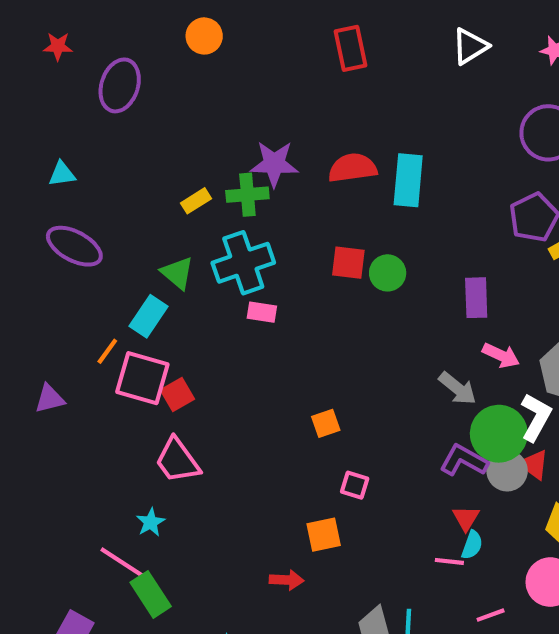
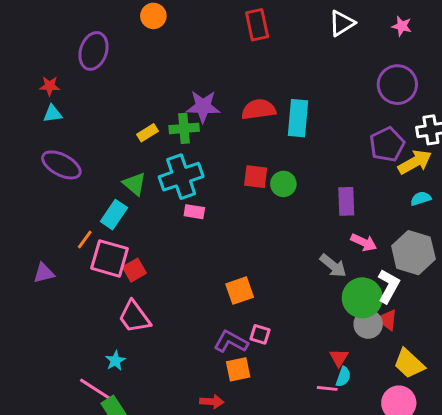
red star: (58, 46) -> (50, 86), moved
orange square: (326, 423) -> (240, 291), size x1.4
purple L-shape: (464, 460) -> (231, 342), moved

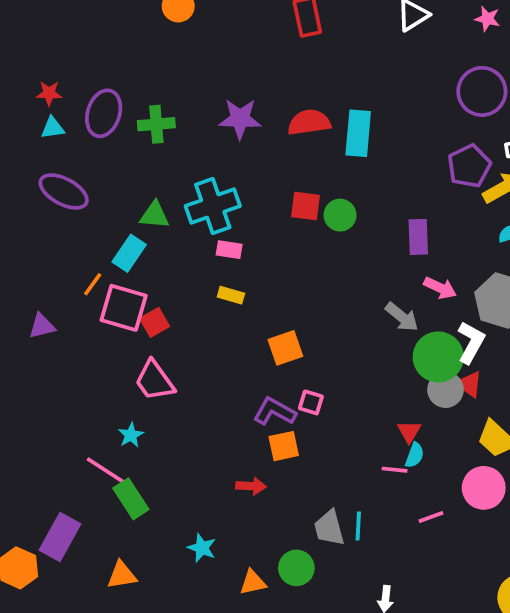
purple ellipse: (93, 51) -> (104, 113), moved
green cross: (184, 128) -> (156, 124), moved
yellow rectangle: (148, 133) -> (231, 295), moved, turned 48
green triangle: (134, 184) -> (155, 215), turned -35

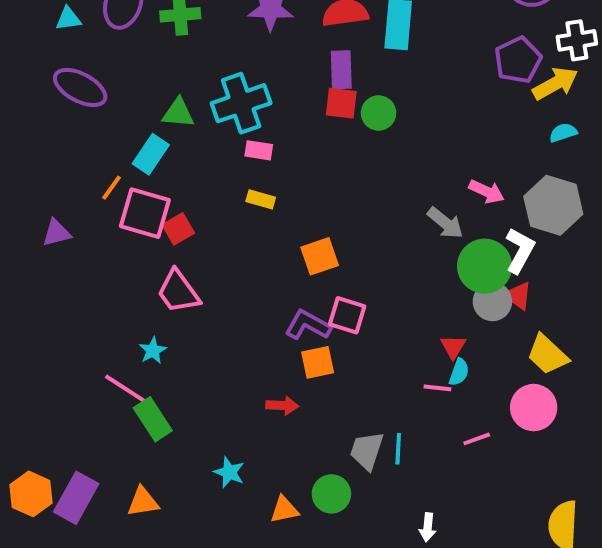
purple rectangle: (418, 237) -> (341, 70), moved
pink square: (311, 402) -> (347, 315), size x1.4
gray trapezoid: (329, 528) -> (367, 451), turned 33
purple rectangle: (60, 537) -> (76, 498), moved

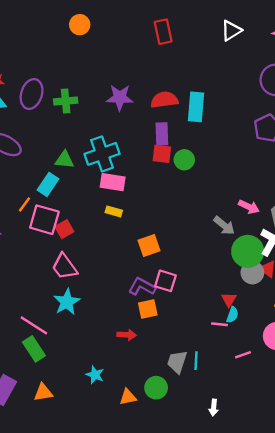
pink rectangle: (259, 150) -> (113, 182), size x1.5
cyan star: (153, 351) -> (67, 302), moved, size x1.6
green rectangle: (153, 419) -> (34, 349), moved

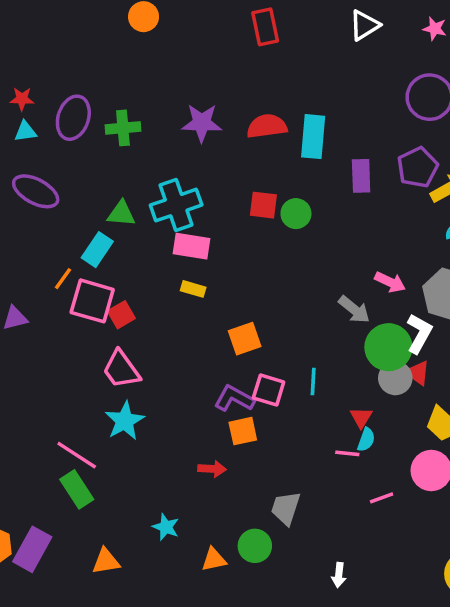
purple rectangle: (162, 134) -> (361, 176), moved
cyan line: (196, 361) -> (313, 381), moved
orange triangle: (43, 392) -> (106, 561), moved

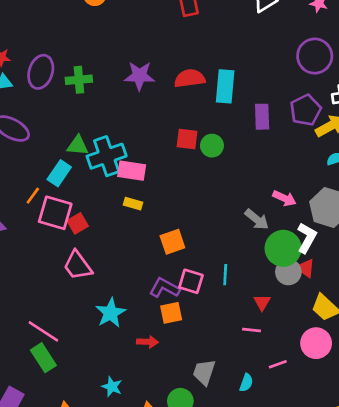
cyan cross: (176, 205) -> (107, 156), moved
cyan star: (125, 421) -> (111, 313), moved
cyan semicircle: (366, 440) -> (246, 383), moved

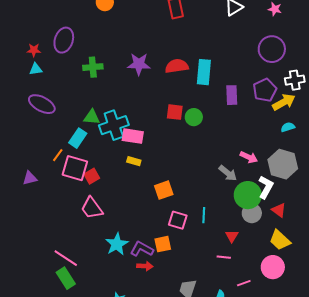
purple ellipse: (41, 72) -> (64, 40), moved
red triangle: (306, 268) -> (279, 210), moved
purple L-shape: (165, 288) -> (142, 249), moved

